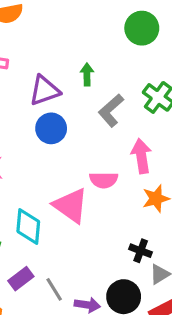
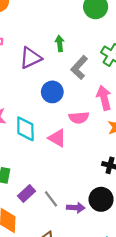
blue circle: (51, 128) -> (52, 92), moved
pink triangle: (71, 206) -> (57, 138), size x0.7
cyan diamond: (28, 226) -> (25, 129), moved

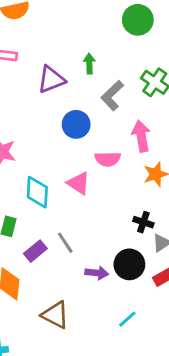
cyan diamond: (25, 129) -> (37, 192), moved
gray line: (51, 199) -> (65, 243), moved

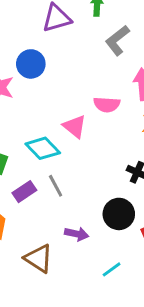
blue circle: (76, 124) -> (31, 64), moved
cyan diamond: (37, 192) -> (43, 148), moved, turned -52
purple arrow: (97, 273) -> (77, 234), moved

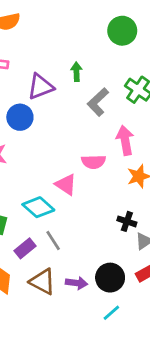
blue circle: (31, 64) -> (20, 117), moved
black circle: (119, 214) -> (110, 278), moved
brown triangle: (39, 258) -> (43, 282), moved

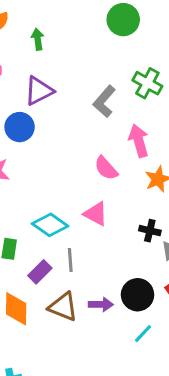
green arrow: (76, 72) -> (38, 39), moved
pink semicircle: (93, 162) -> (106, 168), turned 55
pink triangle: (66, 185) -> (96, 214), moved
gray line: (53, 241) -> (70, 260), turned 35

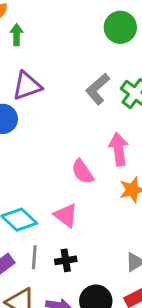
green arrow: (38, 39) -> (16, 35), moved
gray L-shape: (104, 101) -> (98, 89), moved
black cross: (150, 231) -> (66, 260), moved, turned -30

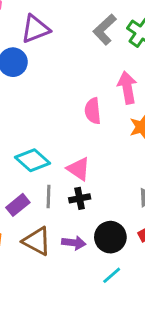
pink semicircle: (82, 172) -> (93, 111), turned 30
pink triangle: (66, 215) -> (79, 169), moved

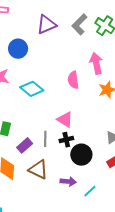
purple triangle: (35, 29) -> (46, 25), moved
cyan diamond: (33, 160) -> (32, 89), moved
black circle: (110, 237) -> (81, 155), moved
purple arrow: (74, 243) -> (68, 182), moved

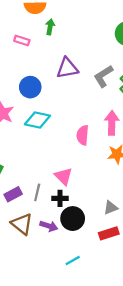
cyan diamond: (32, 89) -> (37, 120), moved, turned -40
purple arrow: (68, 182) -> (49, 226), moved

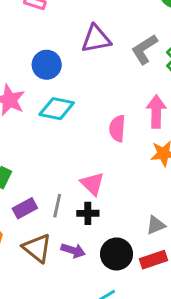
black circle: (73, 219) -> (116, 254), moved

